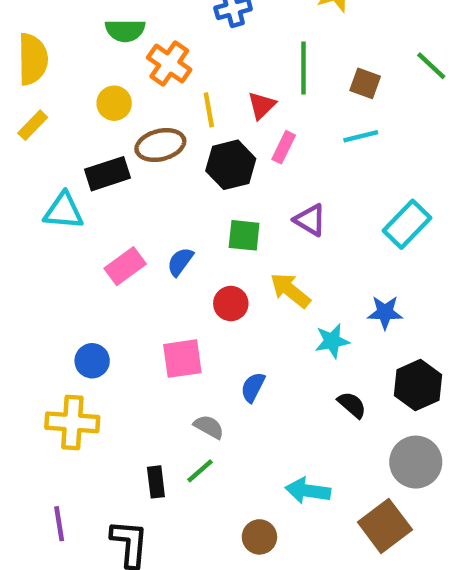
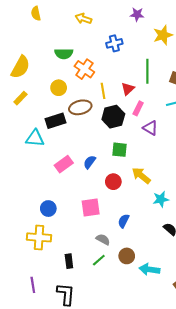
yellow semicircle: (33, 59) -> (20, 67), turned 30
purple triangle: (310, 220) -> (150, 128), moved
black rectangle: (156, 482) -> (69, 261), moved
brown circle: (259, 537) -> (127, 256), moved

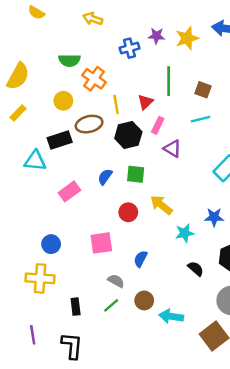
yellow semicircle: (36, 13) -> (36, 13), turned -48
purple star: (137, 14) -> (156, 36), moved
blue semicircle: (90, 162) -> (105, 177), moved

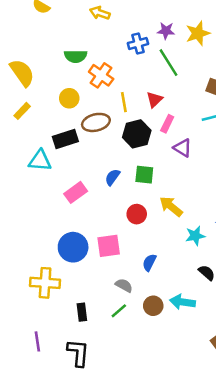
yellow semicircle: (18, 76) -> (22, 73), turned -64
green line: (169, 81) -> (169, 63), moved, turned -32
blue circle: (51, 244) -> (73, 247), moved, size x1.5
cyan arrow: (171, 316) -> (183, 302), moved

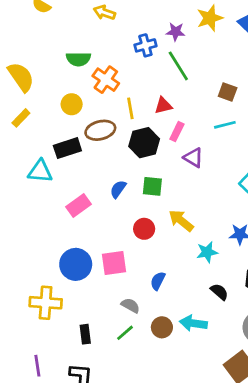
yellow star: (198, 33) -> (210, 18), moved
red triangle: (155, 100) -> (163, 106), turned 30

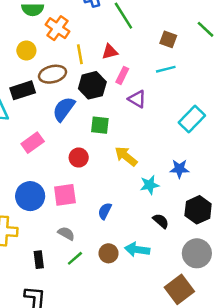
blue semicircle: (118, 189) -> (64, 109), moved, size x1.5
red circle: (144, 229) -> (79, 158), moved
gray semicircle: (130, 305) -> (66, 233), moved

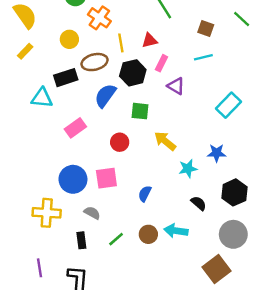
gray semicircle: (66, 233) -> (92, 213), moved

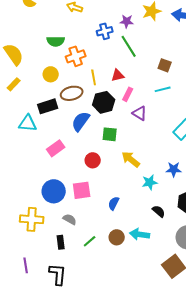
orange cross: (99, 18) -> (76, 56), turned 36

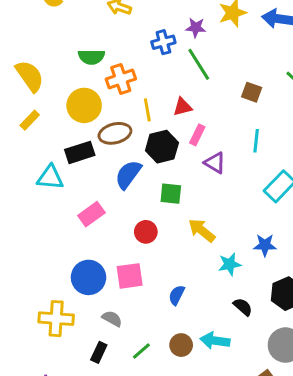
yellow circle: (51, 74) -> (84, 105), size x1.5
cyan line: (163, 89) -> (256, 141), moved, turned -70
black rectangle: (61, 242) -> (99, 352), turned 32

